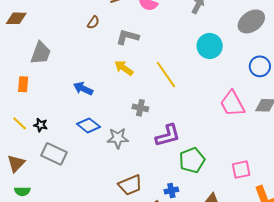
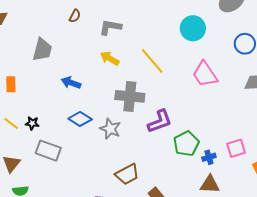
gray trapezoid: (41, 53) -> (42, 50), moved
pink trapezoid: (232, 104) -> (205, 74), moved
gray cross: (140, 108) -> (130, 96), size x1.8
gray star: (118, 138) -> (110, 129), turned 30
blue cross: (171, 190) -> (209, 157), moved

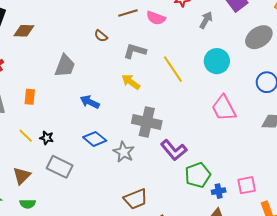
brown semicircle: (75, 16) -> (101, 36), turned 96
yellow line: (152, 61) -> (173, 69), moved
purple L-shape: (160, 121) -> (174, 150), turned 64

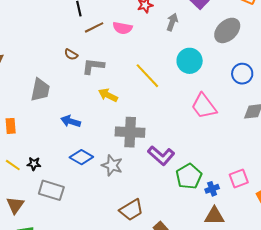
gray L-shape: (135, 51) -> (93, 66), moved

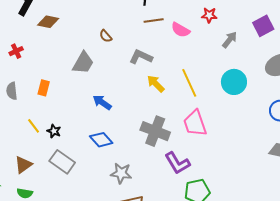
brown semicircle: (71, 54) -> (106, 36), moved
yellow arrow: (108, 95) -> (156, 84), moved
pink trapezoid: (204, 106) -> (195, 123), moved
gray star: (112, 165) -> (121, 173), moved, turned -30

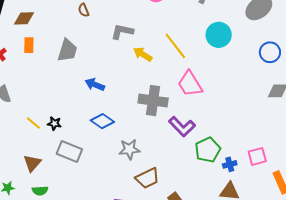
brown semicircle: (106, 36) -> (84, 10), moved, turned 32
orange rectangle: (44, 88) -> (29, 45), moved

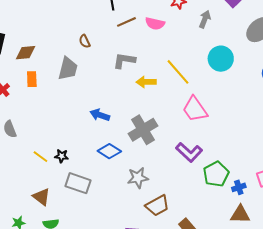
gray trapezoid: (67, 50) -> (68, 69), moved
yellow arrow: (143, 54) -> (146, 82), turned -30
gray cross: (153, 101) -> (143, 130), moved, turned -36
brown triangle: (32, 163) -> (41, 197), turned -30

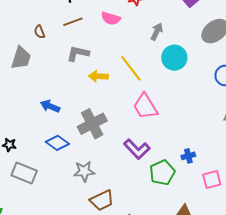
gray arrow: (205, 19) -> (157, 32), moved
brown line: (126, 22) -> (73, 22), moved
blue cross: (239, 187) -> (188, 156), moved

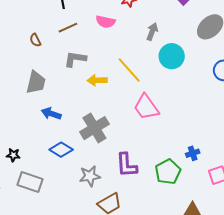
gray trapezoid: (21, 58) -> (36, 82), moved
purple L-shape: (137, 149) -> (127, 165), moved, turned 44

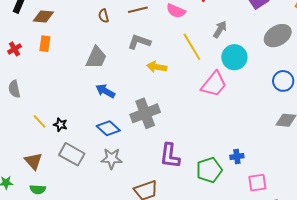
yellow line: (129, 70) -> (192, 47), moved
pink trapezoid: (146, 107) -> (214, 84), moved, turned -116
gray star: (90, 176) -> (112, 159), moved

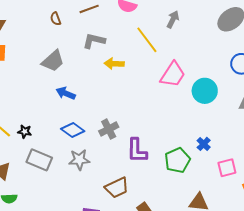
gray trapezoid: (96, 57) -> (53, 61), turned 30
cyan circle: (234, 57) -> (205, 91), moved
gray cross: (145, 113) -> (109, 129), moved, size x0.7
blue cross: (237, 157) -> (204, 144), turned -32

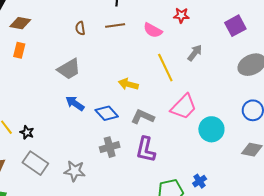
gray L-shape: (94, 41) -> (143, 117), moved
blue diamond: (73, 130) -> (107, 113), moved
purple L-shape: (137, 151) -> (146, 150), moved

